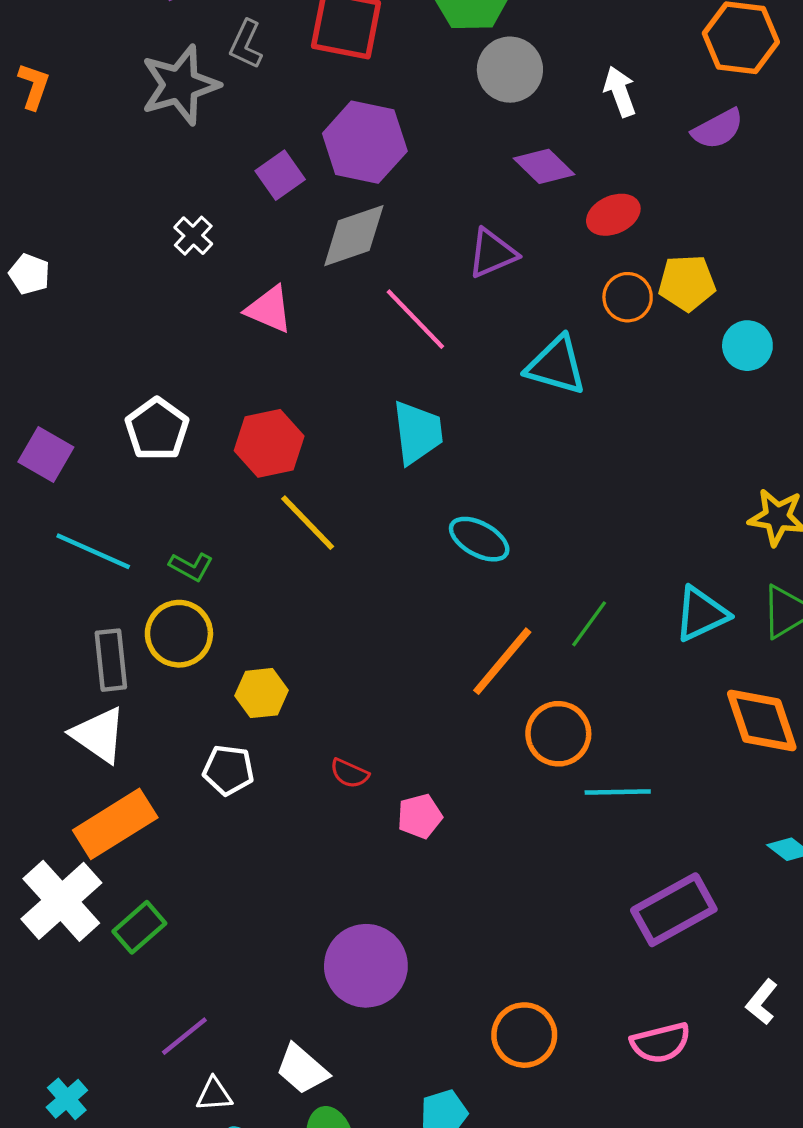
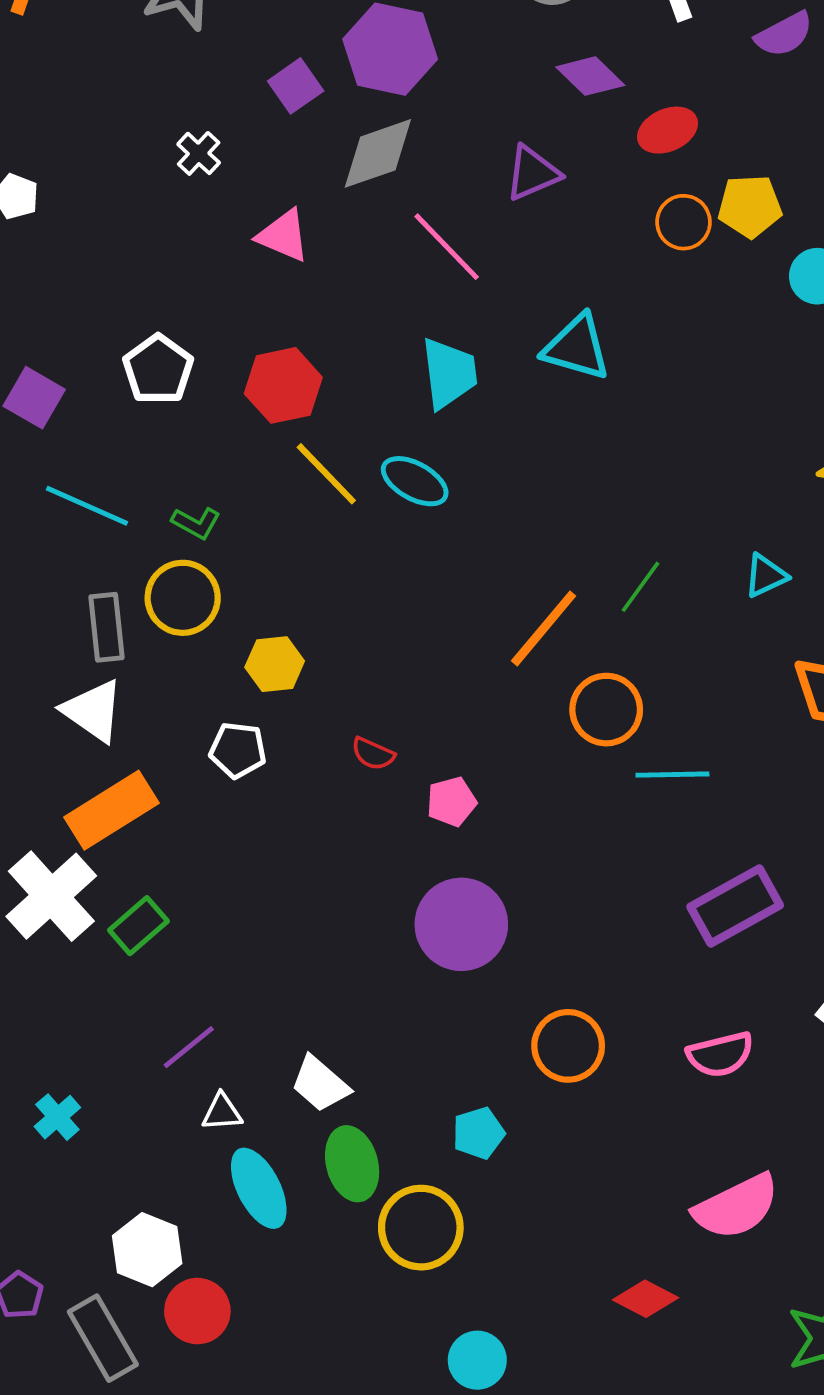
cyan triangle: (556, 365) -> (577, 347), moved
cyan ellipse: (479, 539) -> (415, 481), moved
cyan triangle: (701, 614) -> (766, 576), size x0.7
purple circle: (366, 966) -> (461, 924), moved

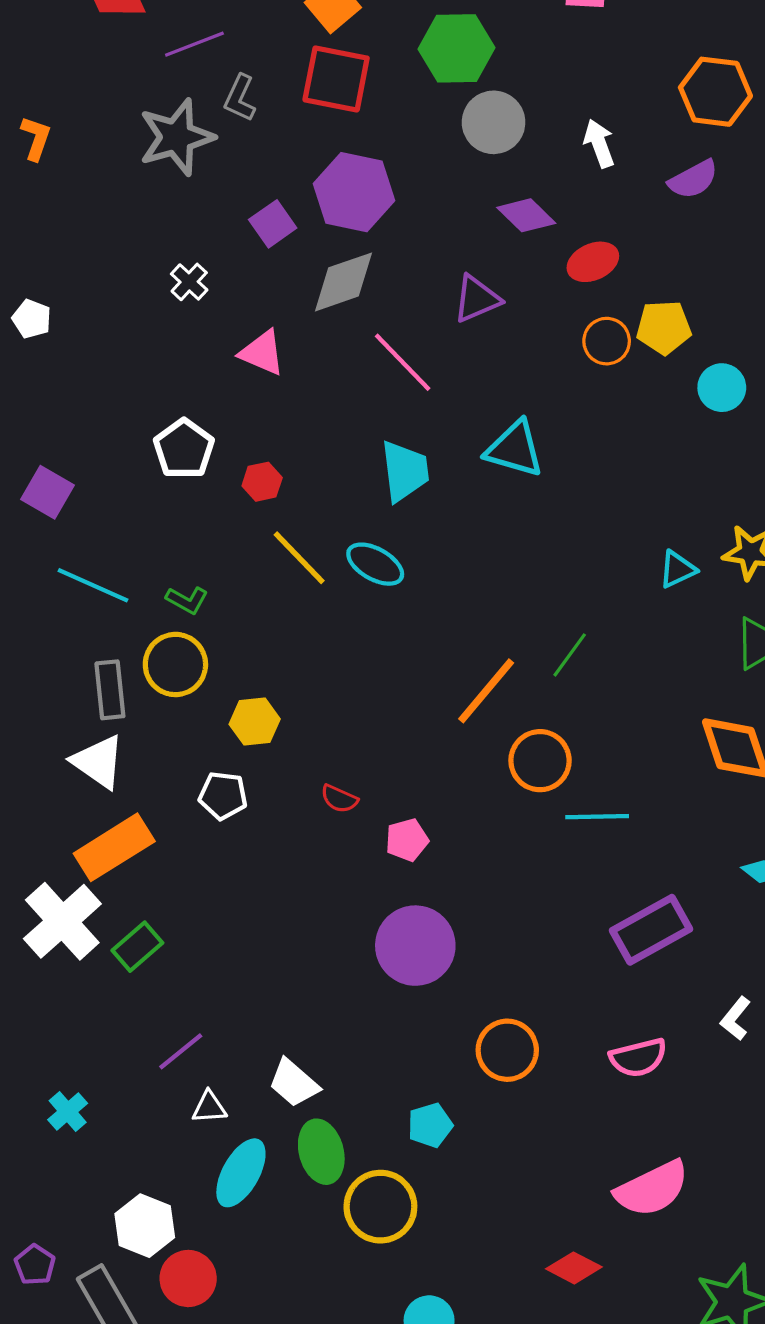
white pentagon: (158, 369) -> (184, 449), moved
red hexagon: (283, 385) -> (262, 482), size x0.6
cyan triangle: (766, 576) -> (677, 569), moved
cyan ellipse: (259, 1188) -> (241, 1173), turned 56

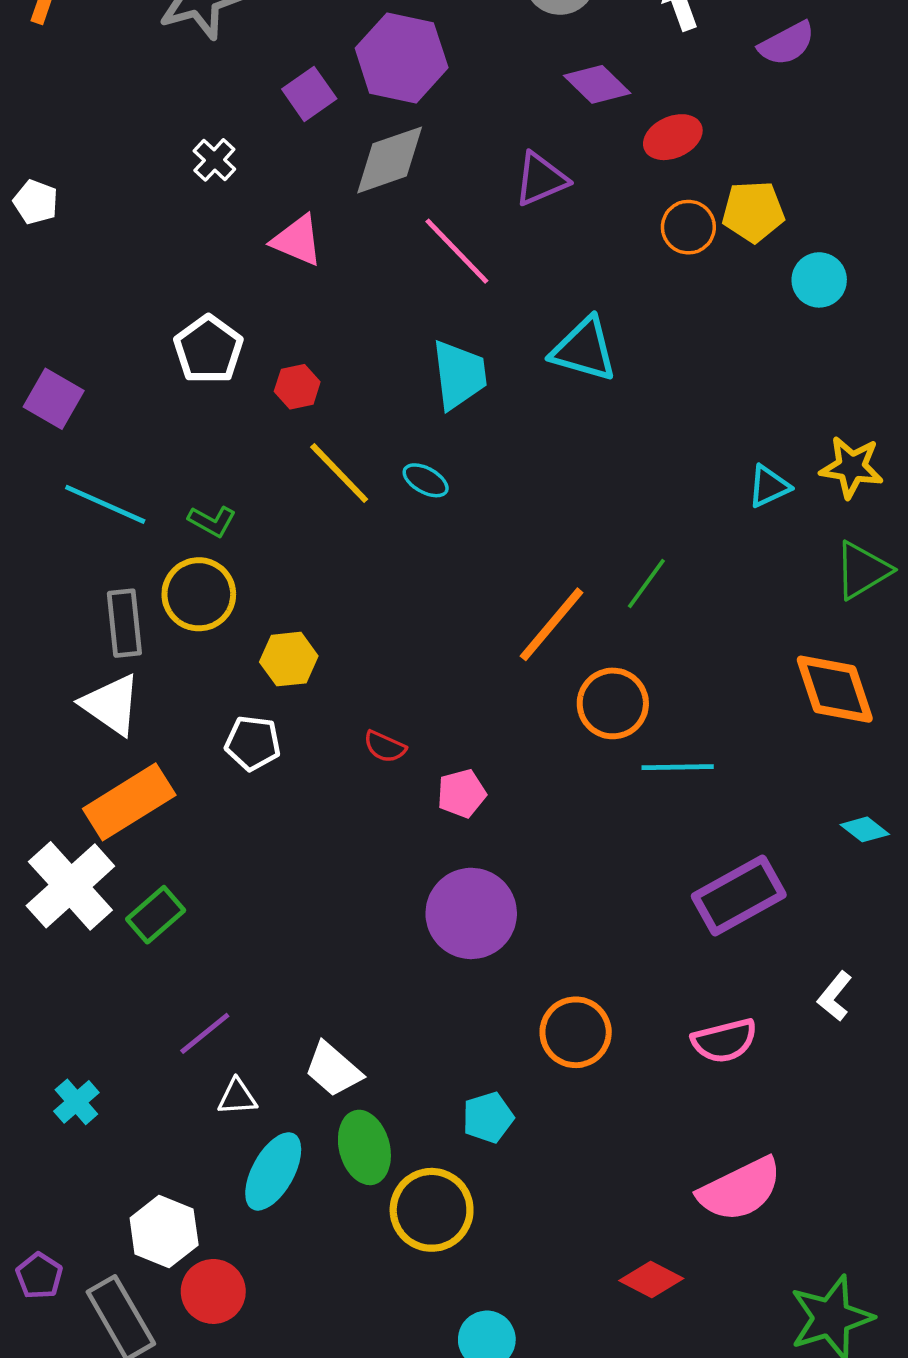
cyan ellipse: (375, 564) -> (426, 480), size x0.7

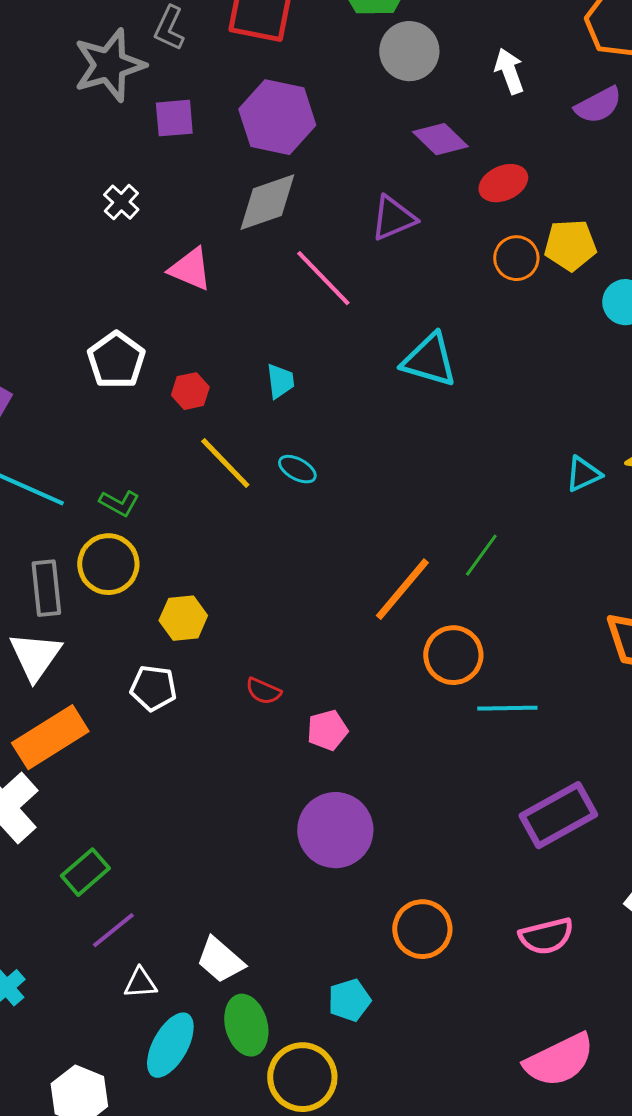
purple square: (309, 94) -> (174, 118), moved, turned 30
cyan trapezoid: (459, 375) -> (280, 381), moved, size x0.6
white triangle: (111, 705) -> (35, 656), turned 30
green rectangle: (156, 915) -> (85, 872), moved

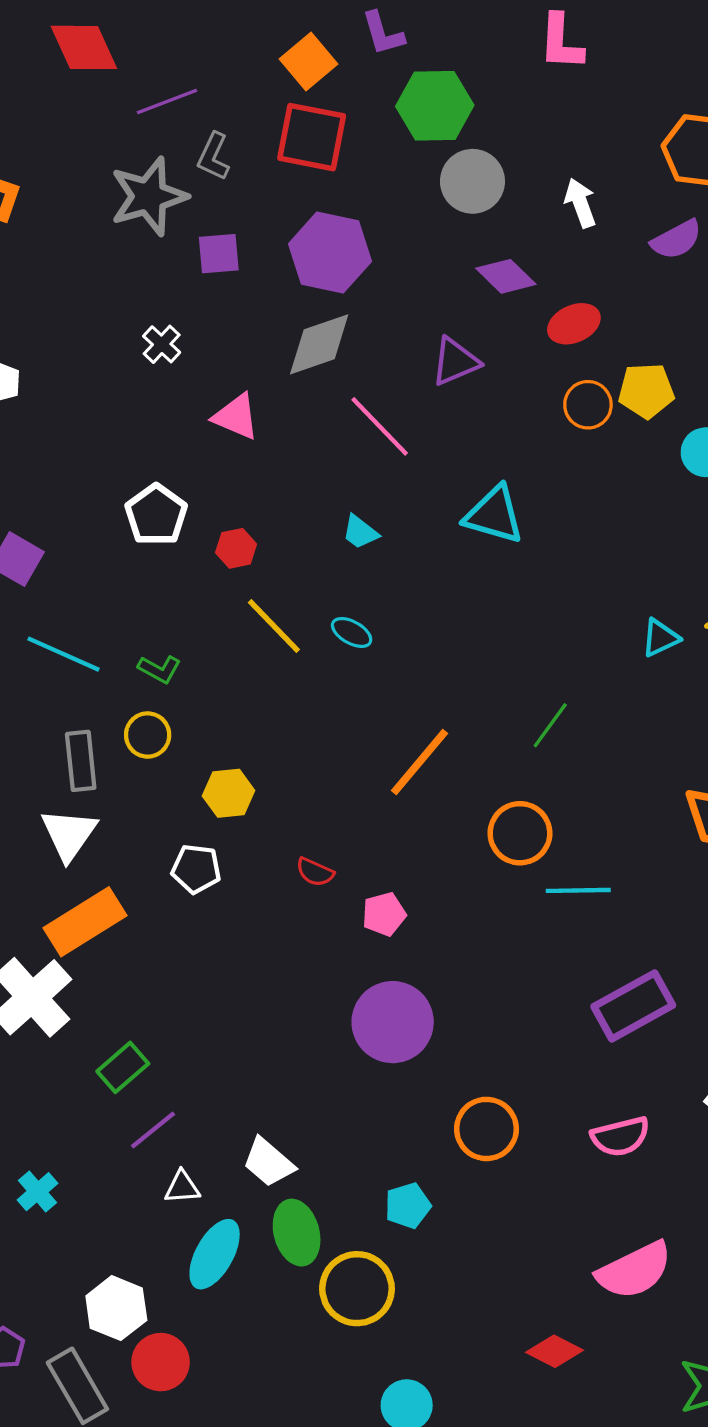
cyan trapezoid: (280, 381) -> (360, 532), moved, turned 135
yellow circle: (108, 564) -> (148, 735), size x0.7
orange line: (402, 589) -> (420, 762), moved

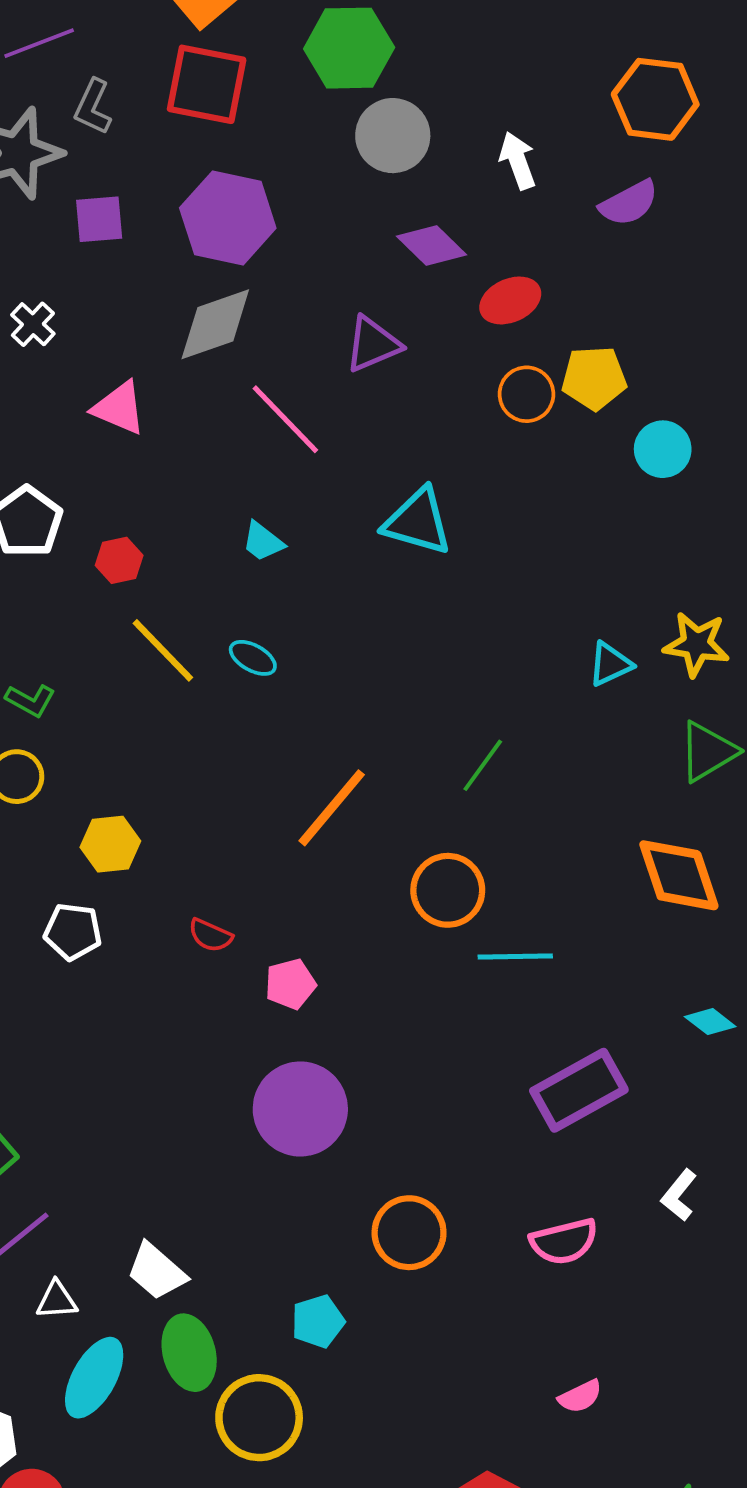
pink semicircle: (634, 1270) -> (580, 1396), size x0.5

